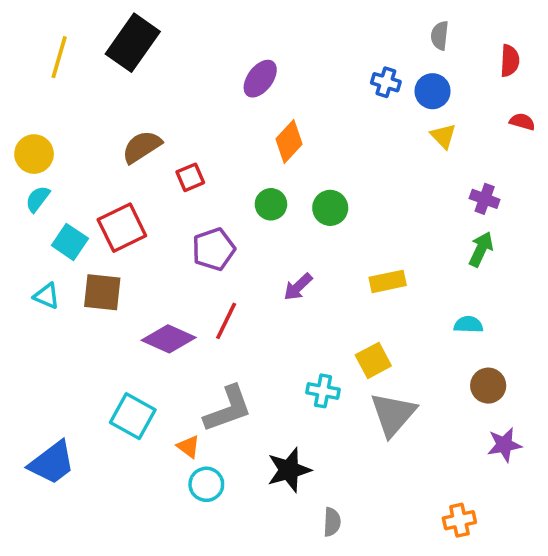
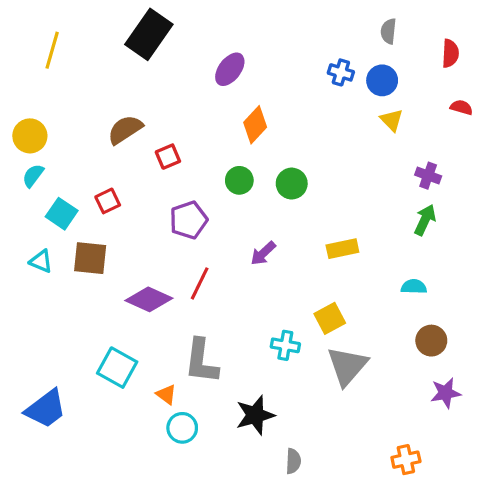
black rectangle: (133, 43) -> (149, 34), moved
red square: (122, 228) -> (108, 201), size x0.6
gray L-shape: (228, 409) -> (201, 361), turned 117

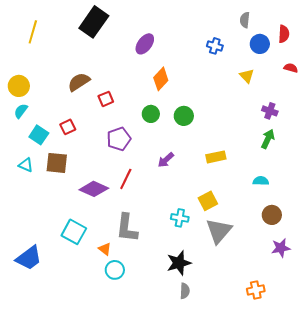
blue circle: (382, 80) -> (260, 44), moved
black star: (255, 415) -> (179, 263), moved

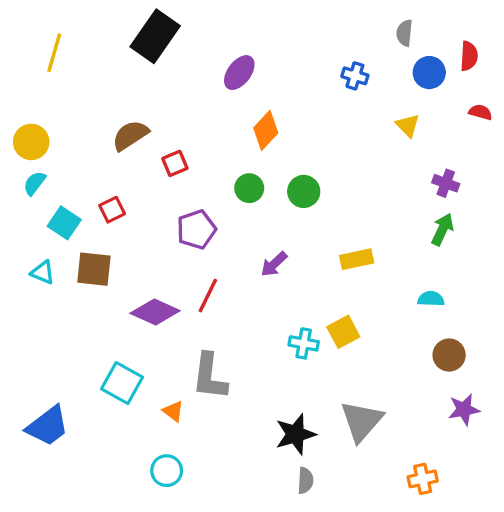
cyan cross: (180, 218) -> (304, 343), moved
gray triangle: (219, 231) -> (362, 421), moved
cyan circle: (115, 270) -> (167, 471), moved

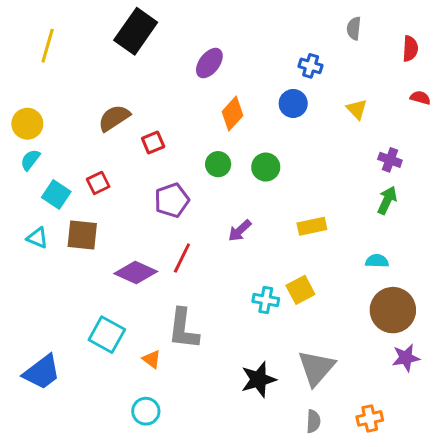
blue circle: (429, 73) -> (293, 103), moved
brown circle: (449, 355) -> (393, 310), size x1.6
gray semicircle: (305, 481) -> (313, 421), moved

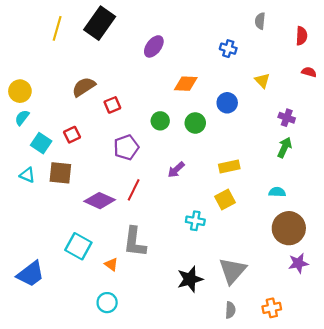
yellow line: (48, 46) -> (57, 28), moved
blue circle: (293, 103) -> (227, 103), moved
orange diamond: (233, 114) -> (186, 84), moved, turned 50
yellow square: (300, 290) -> (225, 199), moved

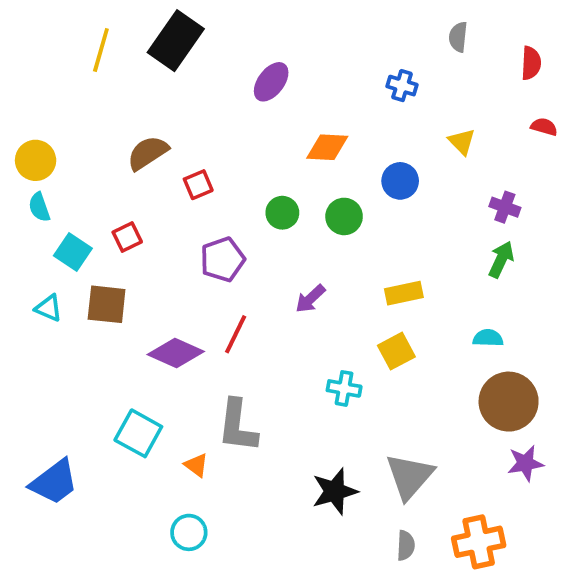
cyan semicircle: (22, 118) -> (39, 207), turned -56
orange cross: (272, 308) -> (479, 542), size x1.5

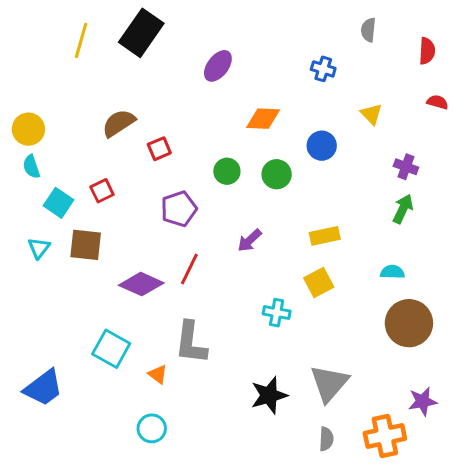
cyan triangle: (49, 308) -> (39, 248), turned 45
purple star: (525, 463) -> (422, 401), moved

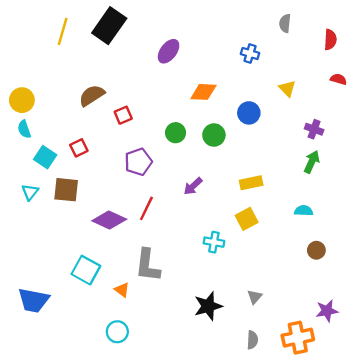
brown circle: (409, 323) -> (316, 250), size x0.5
gray triangle: (329, 383) -> (255, 297), size x0.5
blue trapezoid: (43, 388) -> (34, 300), turned 48

